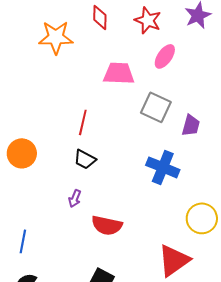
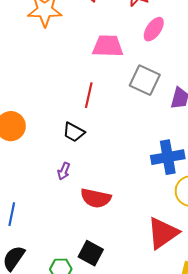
red line: (83, 122) -> (89, 95), moved
blue cross: (163, 167) -> (168, 157), moved, turned -32

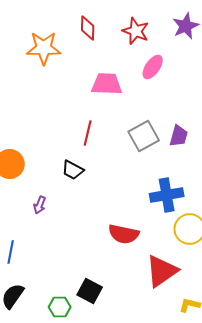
gray square: (145, 80) -> (144, 136), moved, turned 36
purple arrow: (64, 171) -> (40, 205), moved
red semicircle: (96, 198) -> (124, 234), moved

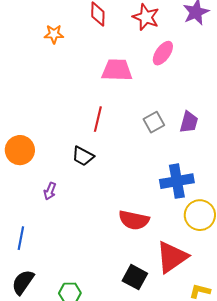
orange star: (44, 48) -> (54, 34), size x0.6
gray square: (144, 136) -> (154, 122), size x0.7
black square: (90, 291) -> (135, 277), moved

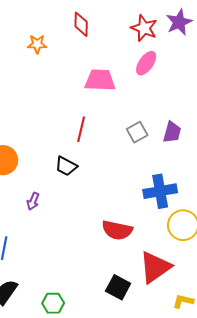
red star: (146, 17) -> (144, 28), moved

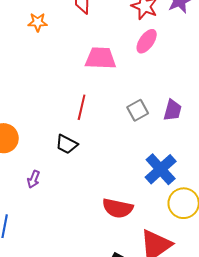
blue cross: (160, 191) -> (161, 169), turned -32

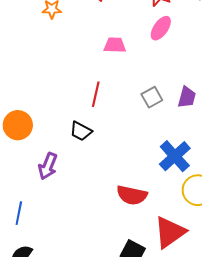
pink trapezoid: (101, 58) -> (115, 45), size x0.7
purple arrow: (34, 179) -> (48, 166), size x1.5

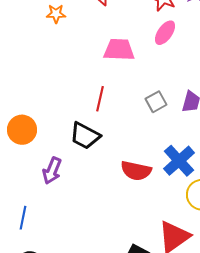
pink trapezoid: (115, 45) -> (119, 50), size x1.4
black trapezoid: (81, 131) -> (85, 136), size x1.4
red semicircle: (132, 195) -> (136, 171), moved

